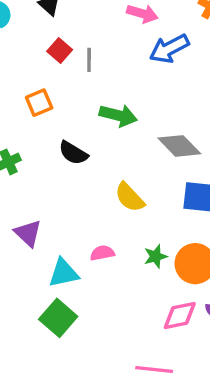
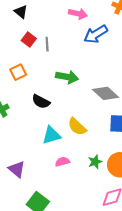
purple triangle: (28, 233) -> (17, 169), moved
cyan triangle: (64, 273) -> (51, 135), moved

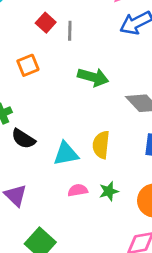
black semicircle: (41, 102) -> (23, 139), moved
yellow semicircle: (77, 127) -> (101, 145), turned 48
green star: (95, 162) -> (109, 191), moved

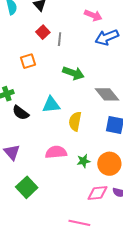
cyan triangle: (66, 154) -> (51, 105), moved
pink semicircle: (78, 190) -> (56, 152), size x1.5
green star: (109, 191) -> (84, 161), moved

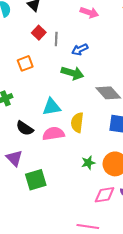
blue arrow: (107, 37) -> (80, 49), moved, size x0.7
black semicircle: (21, 113) -> (25, 128), moved
pink semicircle: (56, 152) -> (53, 134), moved
green square: (27, 187) -> (36, 180), moved, turned 30

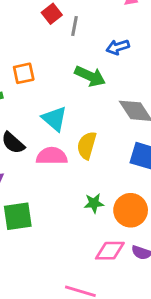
blue arrow: (80, 49) -> (118, 47), moved
orange square: (25, 63) -> (24, 73), moved
cyan triangle: (52, 107) -> (55, 119), turned 42

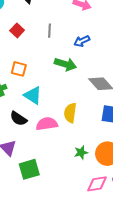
red square: (52, 14) -> (17, 30), moved
orange square: (24, 73) -> (19, 69), turned 35
cyan triangle: (55, 119) -> (33, 95), moved

